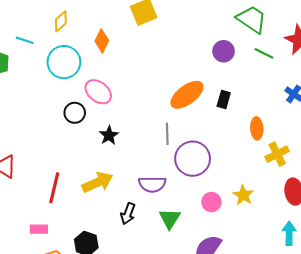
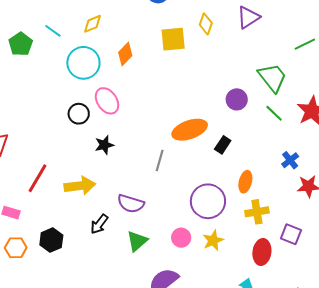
purple circle: (193, 159) -> (208, 201), moved

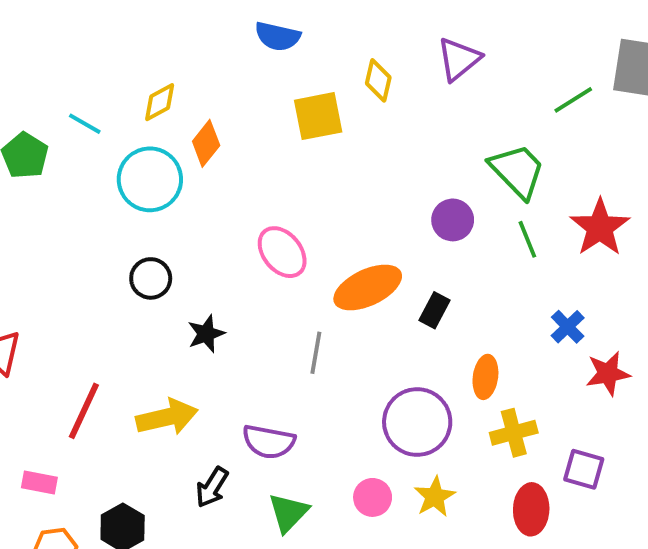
orange diamond: (125, 54) -> (206, 143), moved
pink ellipse: (107, 101) -> (282, 252), moved
green line: (274, 113) -> (527, 239), turned 30

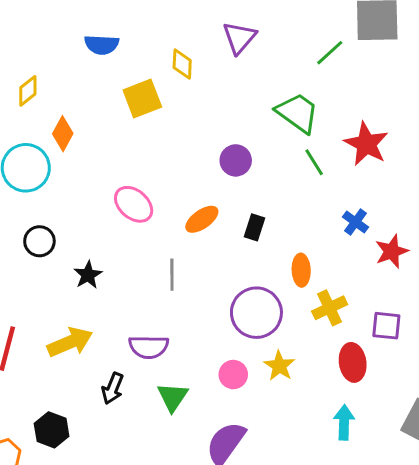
yellow diamond: (160, 102) -> (28, 91), moved
purple circle: (453, 220) -> (236, 160), moved
orange ellipse: (368, 287) -> (202, 219), size x0.7

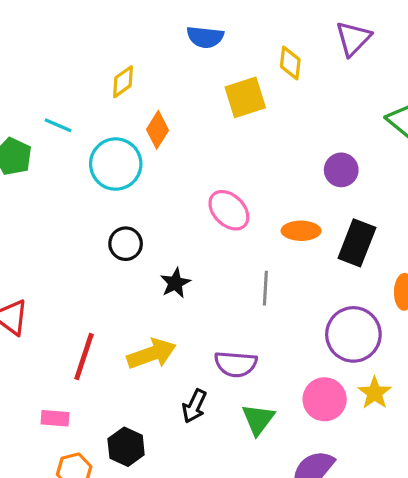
orange ellipse: (202, 219) -> (301, 231), turned 32
black rectangle: (254, 227) -> (357, 243), size x1.6
pink circle: (233, 375) -> (325, 399), size x1.4

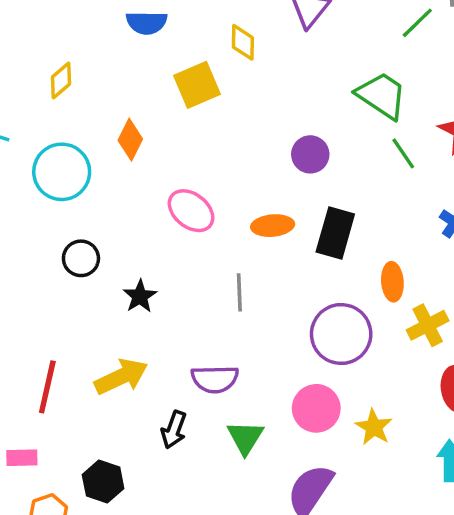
orange diamond: (158, 130) -> (130, 140), moved
yellow star: (375, 393) -> (374, 427), moved

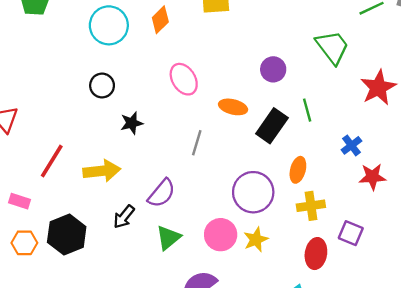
green line: (403, 153) -> (307, 110), moved
purple semicircle: (215, 379) -> (162, 193), turned -68
yellow star: (374, 427) -> (256, 240), moved
black hexagon: (103, 482) -> (67, 235), size x1.4

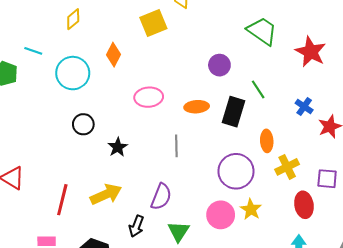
pink ellipse: (184, 79) -> (149, 97), turned -44

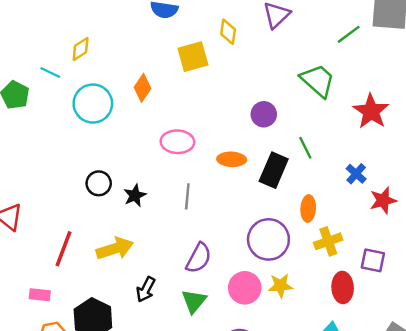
yellow diamond: (73, 19) -> (81, 49), moved
black circle: (83, 124) -> (99, 183), moved
gray line: (176, 146) -> (187, 196), moved
purple semicircle: (161, 197) -> (199, 258), moved
yellow star: (251, 209) -> (280, 286), turned 30

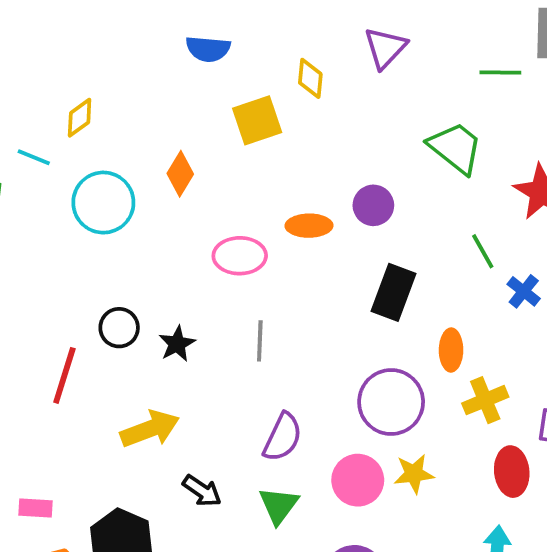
green line: (349, 34) -> (500, 73), turned 40
green line: (305, 148) -> (483, 251), moved
orange ellipse: (232, 159) -> (309, 226), moved
red line: (64, 249) -> (64, 375), moved
black arrow: (146, 289) -> (202, 491), turned -80

